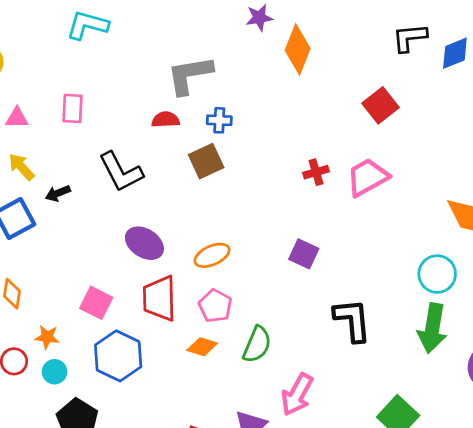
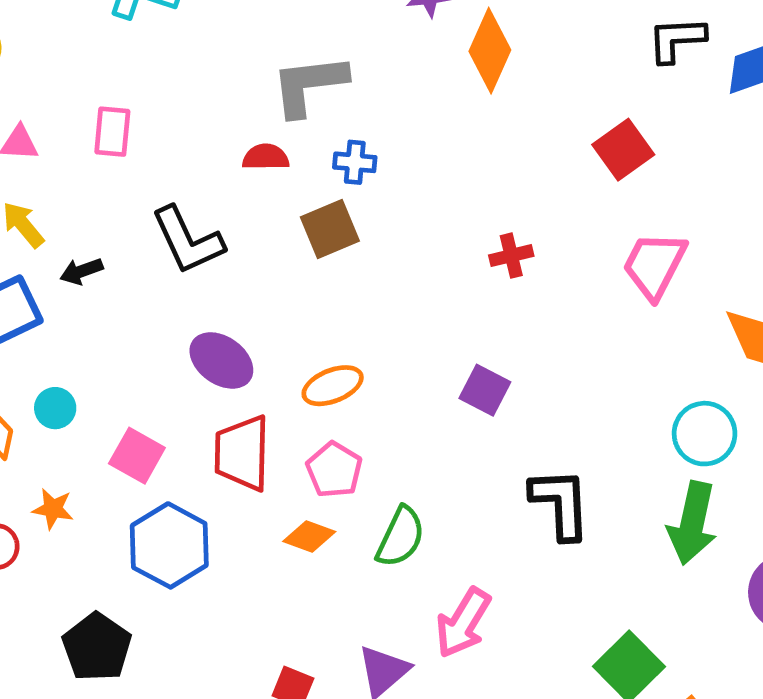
pink trapezoid: (367, 177) -> (654, 265), moved, turned -36
cyan circle: (55, 372) -> (55, 408), moved

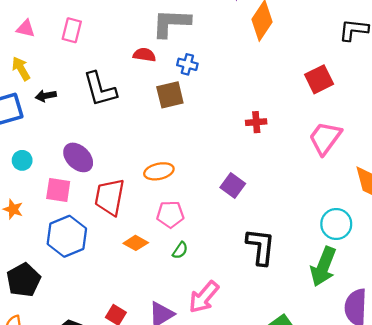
purple ellipse: (221, 360) -> (78, 157), moved
pink square: (137, 456) -> (58, 190), turned -30
pink pentagon: (334, 470) -> (170, 214), moved, turned 30
green semicircle: (401, 537) -> (180, 250), size x0.6

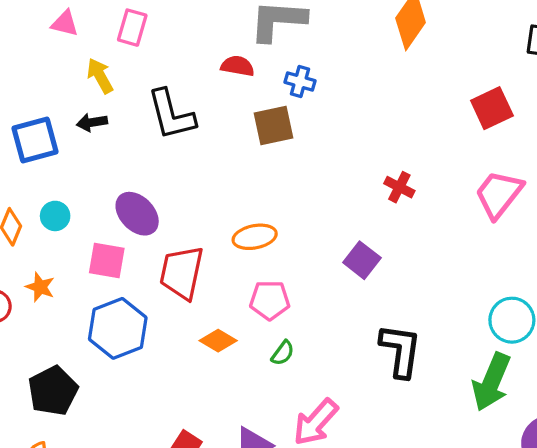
yellow arrow: (21, 69) -> (100, 76), moved
red cross: (256, 122) -> (399, 187), moved, turned 30

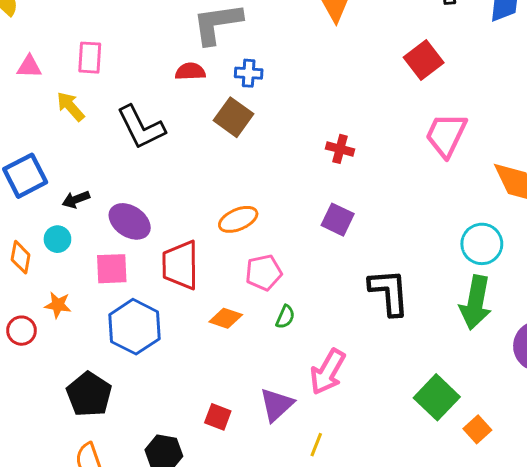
black arrow: (92, 122) -> (76, 199), moved
brown square: (273, 125) -> (234, 117), turned -30
red cross: (399, 187) -> (340, 149), moved

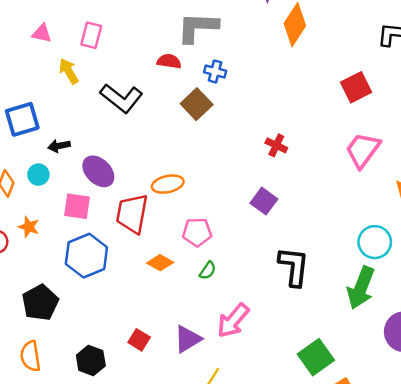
black L-shape: (141, 127) -> (121, 98), turned -36
orange ellipse: (238, 219) -> (168, 184), moved

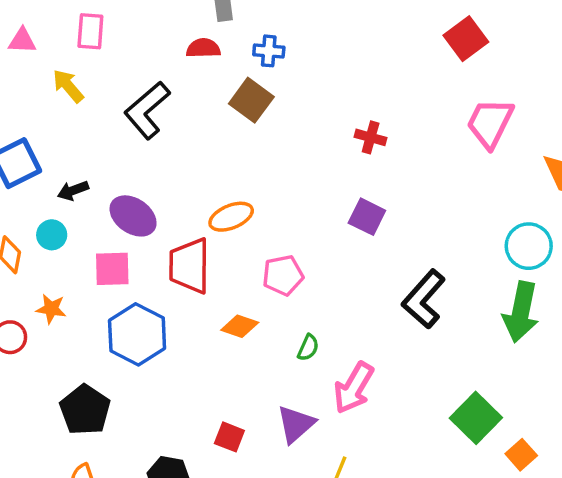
black L-shape: (121, 98) -> (147, 110), turned 111
black L-shape: (294, 267) -> (424, 299), turned -135
green semicircle: (208, 271) -> (308, 348), moved

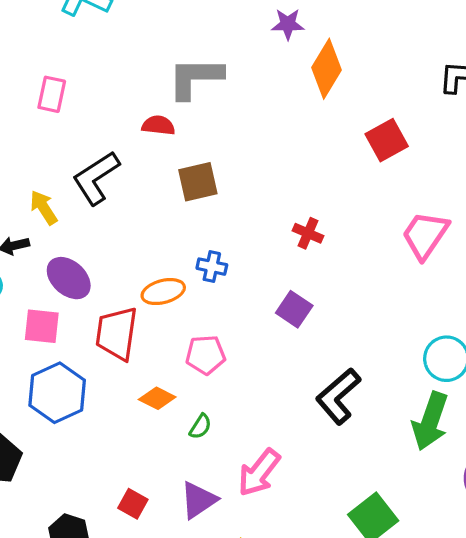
red square: (466, 39) -> (387, 140), moved
blue cross: (269, 51) -> (212, 267), moved
yellow arrow: (68, 86) -> (44, 208), moved
brown square: (251, 100) -> (198, 182), turned 33
green semicircle: (308, 348) -> (200, 426), moved

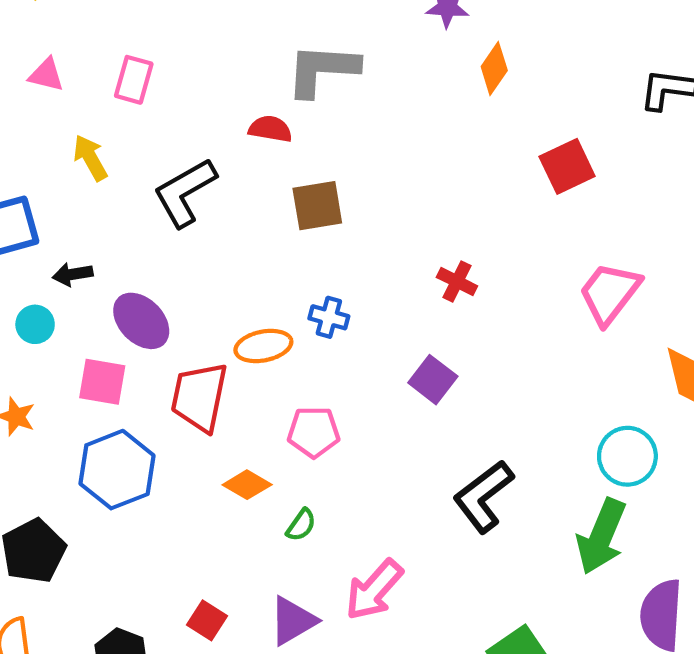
orange diamond: (327, 69) -> (494, 68), size x0.7
yellow arrow: (44, 208) -> (90, 158), moved

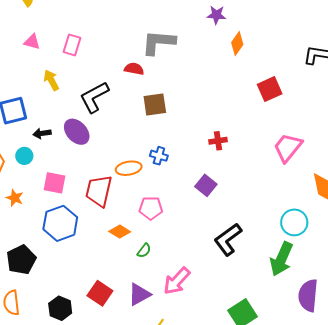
red cross: (457, 282) -> (218, 141), turned -36
purple ellipse: (141, 321) -> (77, 132), moved
red square: (207, 620) -> (100, 293), size x1.4

